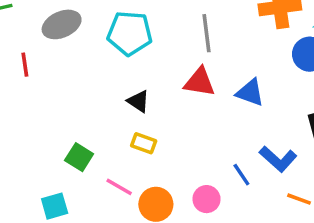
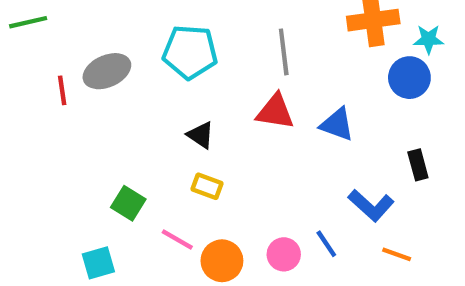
gray ellipse: (62, 24) -> (107, 71), moved
blue line: (241, 175) -> (326, 244), moved

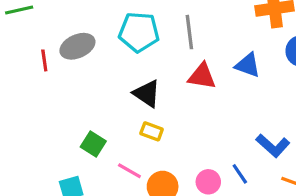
gray line: (284, 52) -> (189, 32), moved
blue triangle: (337, 124) -> (248, 65), moved
black triangle: (201, 135) -> (147, 94), size x1.4

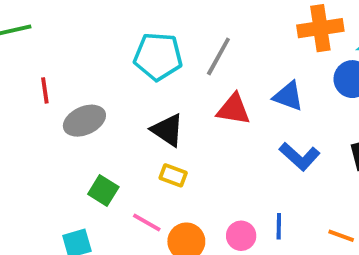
gray line: (189, 32) -> (218, 56), turned 36
gray ellipse: (77, 46) -> (84, 121), moved
blue L-shape: (273, 146) -> (300, 156), moved
blue line: (240, 174) -> (279, 226), turned 35

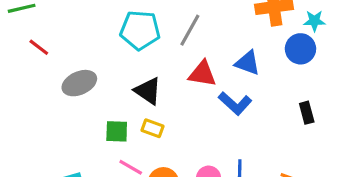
red line: (45, 90) -> (39, 47), moved, turned -45
blue L-shape: (300, 156) -> (235, 103), moved
green square: (103, 190) -> (117, 131), moved, turned -30

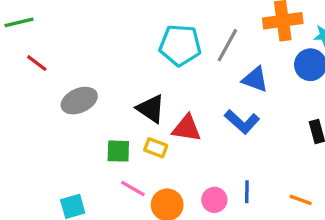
cyan pentagon: (140, 30) -> (180, 45), moved
gray line: (190, 30) -> (227, 45), moved
red triangle: (202, 74) -> (187, 128), moved

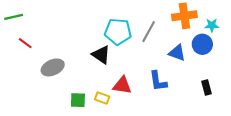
blue triangle: (255, 79) -> (177, 53), moved
black triangle: (151, 109) -> (101, 55), moved
blue L-shape: (242, 122) -> (158, 81), turned 40

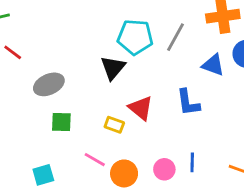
black triangle: (101, 55) -> (113, 68), turned 36
red triangle: (122, 85) -> (141, 108), turned 30
green square: (78, 100) -> (61, 122), moved

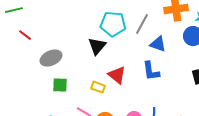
blue triangle: (213, 65) -> (158, 44), moved

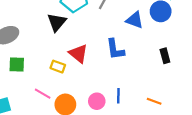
blue triangle: (158, 44) -> (135, 20), moved

